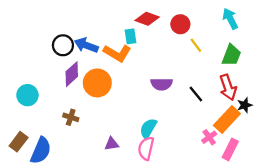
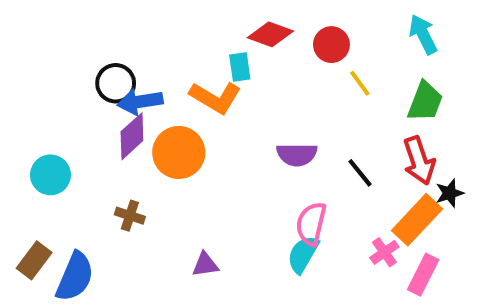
blue arrow: (86, 45) -> (140, 102), moved, turned -30
cyan semicircle: (148, 128) -> (303, 254), moved
pink semicircle: (146, 148) -> (311, 224), moved

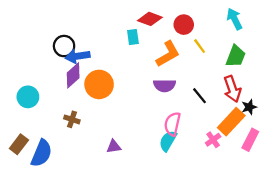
orange L-shape: (215, 98) -> (168, 54), moved, turned -60
pink rectangle: (423, 275) -> (250, 140), moved

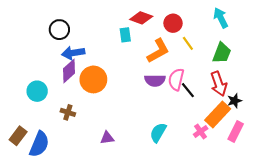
black circle: (64, 46) -> (59, 30), moved
cyan circle: (28, 97) -> (37, 91), moved
pink semicircle: (172, 124) -> (176, 79), moved

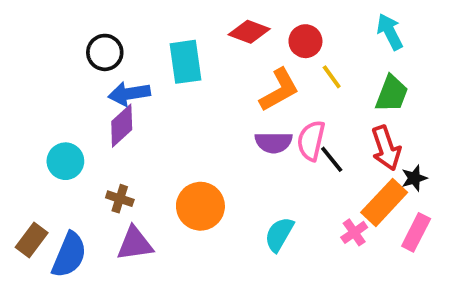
cyan rectangle: (125, 35) -> (185, 62), moved, size x1.6
orange circle: (93, 79) -> (200, 206), moved
purple triangle: (107, 138) -> (135, 244), moved, size x1.5

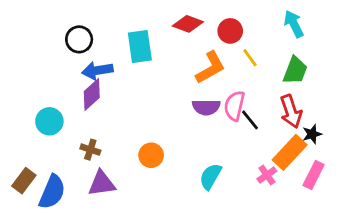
orange circle: (200, 206) -> (151, 155), size x0.7

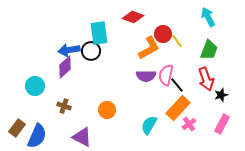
red circle: (230, 31) -> (163, 34), moved
black circle: (79, 39) -> (91, 51), moved
orange rectangle: (290, 152) -> (178, 108), moved
purple triangle: (102, 183) -> (82, 137), moved, turned 35

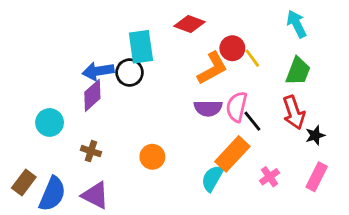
orange rectangle: (178, 108) -> (232, 154), moved
purple triangle: (82, 137) -> (95, 195), moved

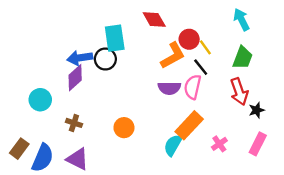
red diamond: (189, 24) -> (154, 19), turned 40
black line: (252, 121) -> (201, 67), moved

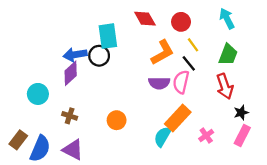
red circle: (189, 39) -> (181, 22), moved
black star: (257, 110) -> (241, 113), moved

